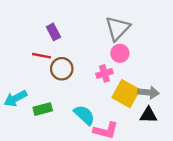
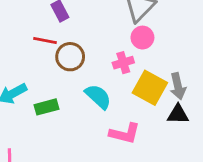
gray arrow: (148, 92) -> (178, 86), turned 72
cyan semicircle: (84, 115) -> (98, 97), moved

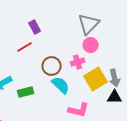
red line: (45, 40) -> (25, 47), turned -42
brown circle: (70, 57) -> (52, 66), moved
yellow square: (150, 88) -> (96, 79), turned 30

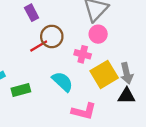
red line: (25, 47) -> (39, 46), moved
pink cross: (78, 62) -> (83, 54), turned 32
brown circle: (52, 66) -> (52, 36), moved

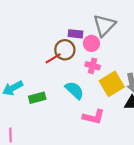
purple rectangle: (32, 13) -> (75, 34), moved, turned -56
pink circle: (98, 34) -> (91, 43), moved

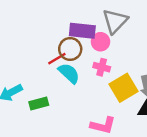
purple rectangle: (75, 34) -> (82, 31), size x1.5
cyan semicircle: (74, 90) -> (69, 73), moved

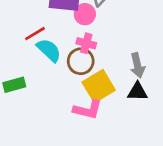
brown circle: (70, 49) -> (81, 61), moved
yellow square: (124, 88) -> (99, 86), moved

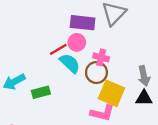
pink circle: (85, 14) -> (77, 42), moved
yellow square: (99, 86) -> (111, 93), turned -36

